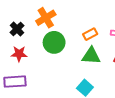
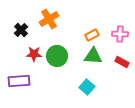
green circle: (54, 42) -> (57, 56), moved
red star: (19, 54) -> (34, 54), moved

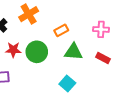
orange rectangle: (92, 35) -> (61, 30), moved

